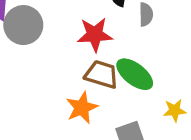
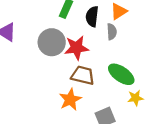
gray circle: (23, 25) -> (52, 42), moved
green ellipse: (135, 74) -> (121, 74), moved

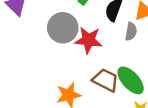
brown trapezoid: (83, 75) -> (105, 80), moved

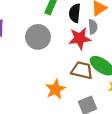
red star: (88, 40) -> (80, 38), moved

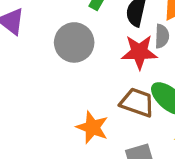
orange star: (55, 89) -> (92, 127), turned -30

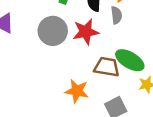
red star: (139, 52) -> (86, 32), moved

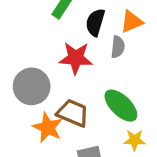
gray circle: (53, 31) -> (32, 86), moved
brown trapezoid: (107, 67) -> (73, 113), moved

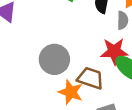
red star: (76, 58) -> (114, 51), moved

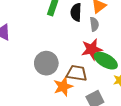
orange star: (71, 92) -> (63, 86), turned -30

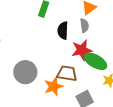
black semicircle: (76, 12) -> (63, 31), moved
gray circle: (46, 63) -> (25, 72), moved

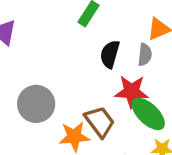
brown trapezoid: (67, 73) -> (100, 122), turned 30

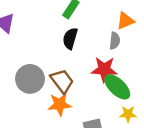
black semicircle: (110, 54) -> (70, 39), moved
brown trapezoid: (100, 122) -> (62, 81), moved

